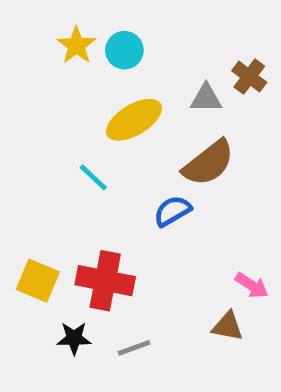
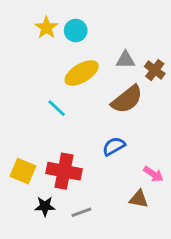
brown cross: (249, 77) -> (155, 70), moved
blue semicircle: (172, 211) -> (114, 146), moved

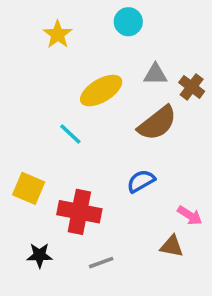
cyan circle: (76, 31) -> (128, 22), moved
yellow square: (23, 171) -> (29, 188), moved
black star: (45, 206) -> (40, 255), moved

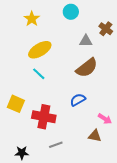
brown cross: (192, 87) -> (106, 29), moved
yellow ellipse: (101, 91) -> (40, 50), moved
black star: (40, 255) -> (22, 153), moved

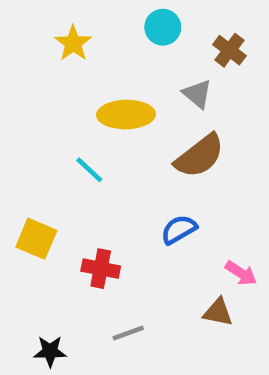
brown cross: (106, 29) -> (229, 50), moved
gray triangle: (86, 41) -> (197, 94), turned 40
yellow ellipse: (40, 50) -> (126, 115), moved, turned 30
red cross: (44, 117) -> (101, 269), size x0.7

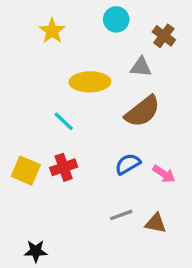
gray triangle: (197, 94) -> (141, 67), turned -35
red cross: (101, 269) -> (64, 167), moved, turned -30
pink arrow: (241, 273) -> (164, 174), moved
gray line: (128, 333) -> (121, 215), moved

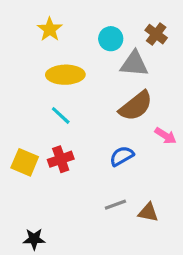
cyan circle: (116, 19) -> (111, 39), moved
gray triangle: (141, 67) -> (134, 64), size x1.4
yellow ellipse: (90, 82) -> (65, 75), moved
pink arrow: (164, 174) -> (166, 136), moved

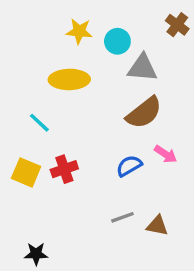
yellow star: (50, 29) -> (79, 31), moved, turned -30
brown cross: (156, 34) -> (177, 25), moved
cyan line: (61, 115) -> (39, 123), moved
pink arrow: (166, 136) -> (166, 154), moved

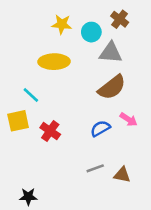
brown cross: (177, 25) -> (120, 19), moved
red cross: (64, 169) -> (50, 131), turned -36
yellow square: (26, 172) -> (18, 121), moved, turned -35

